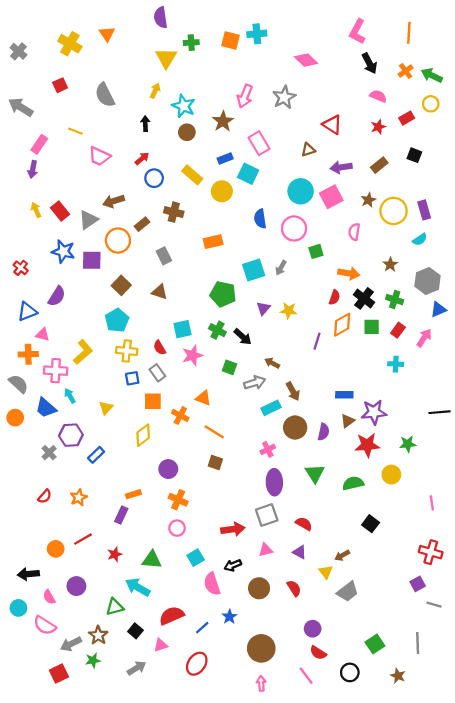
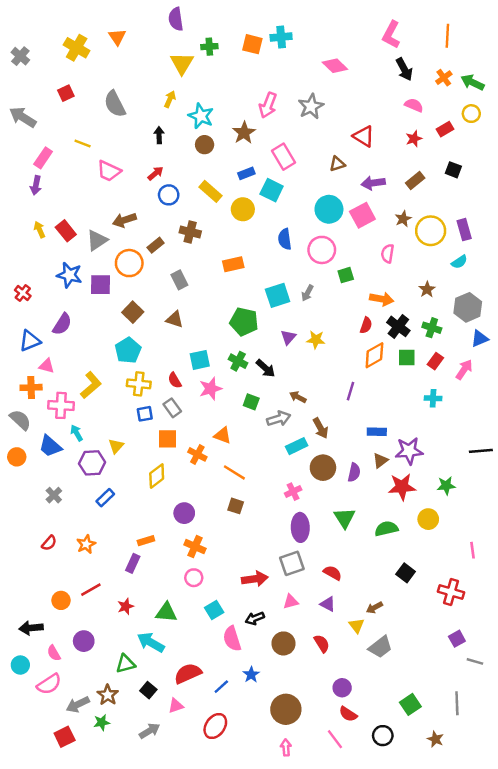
purple line: (317, 341) -> (350, 391), moved
purple hexagon: (71, 435) -> (92, 463), moved
red cross: (431, 552) -> (451, 592), moved
pink semicircle: (45, 625) -> (49, 684), turned -65

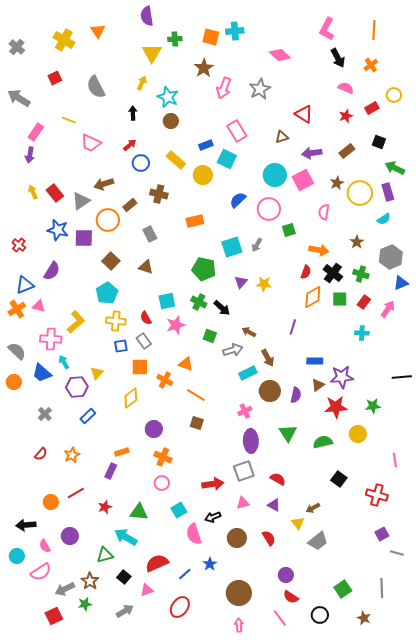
green arrow: (472, 82) -> (395, 168), moved
brown star: (244, 133) -> (204, 68), moved
blue semicircle: (285, 239) -> (238, 200), turned 54
orange cross: (31, 387) -> (17, 309), moved, turned -30

